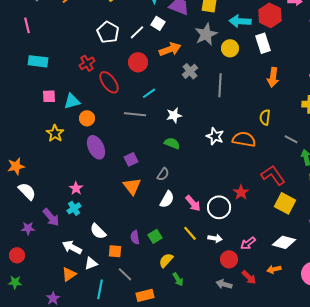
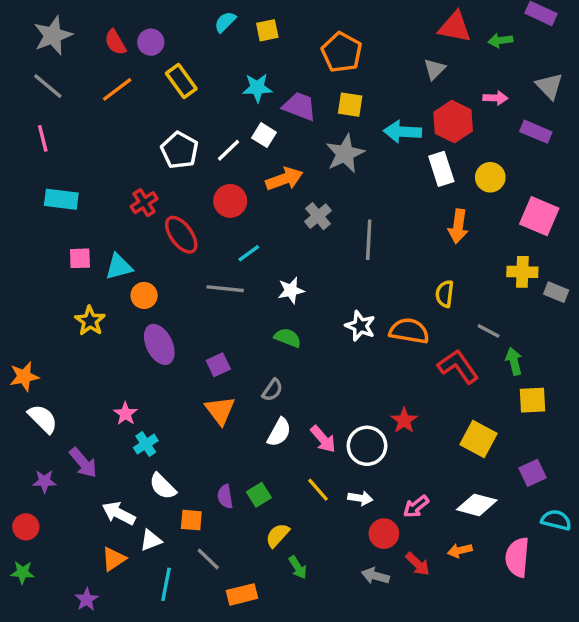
yellow circle: (230, 48) -> (490, 177), moved
red L-shape: (273, 175) -> (458, 366), moved
cyan cross: (74, 208) -> (146, 444), moved

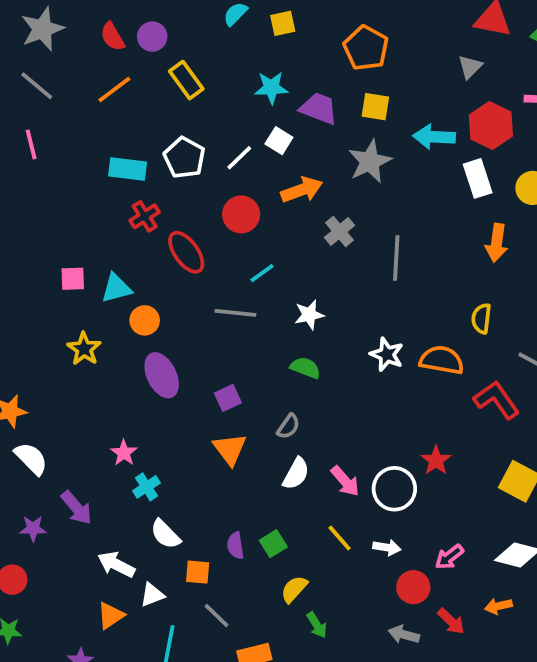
cyan rectangle: (61, 199) -> (128, 169), moved

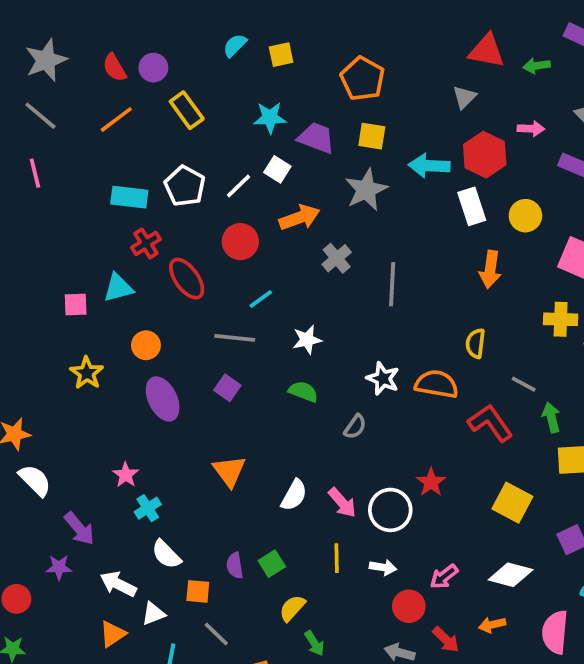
cyan triangle: (116, 288) -> (118, 288), moved
purple square: (228, 398) -> (227, 388), moved, turned -30
gray semicircle: (288, 426) -> (355, 427), moved
purple star: (33, 529) -> (59, 567), moved
yellow line: (340, 538) -> (337, 558), turned 40

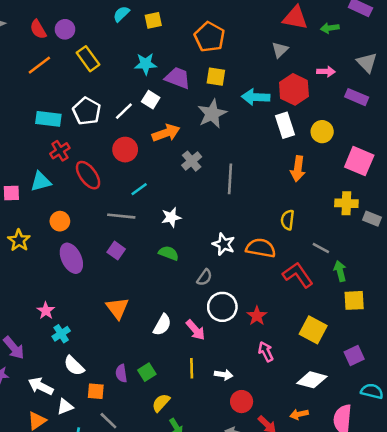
white circle: (390, 510) -> (222, 307), moved
pink arrow: (444, 577) -> (266, 352), moved, turned 102

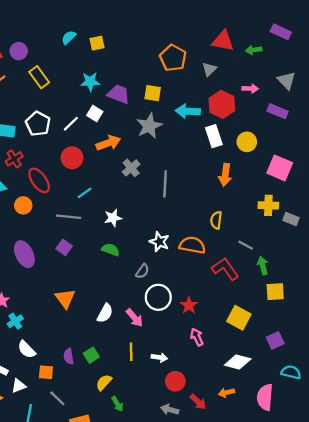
orange pentagon: (210, 37) -> (173, 58), moved
orange circle: (60, 221) -> (23, 205), moved

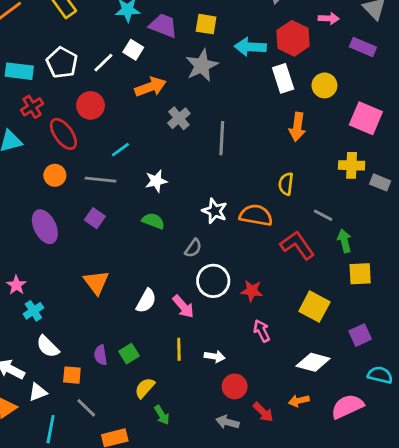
red circle: (72, 158) -> (91, 105), moved
orange circle: (23, 205) -> (55, 175), moved
red star: (189, 305) -> (252, 291), turned -30
pink semicircle: (265, 397) -> (347, 406), turned 60

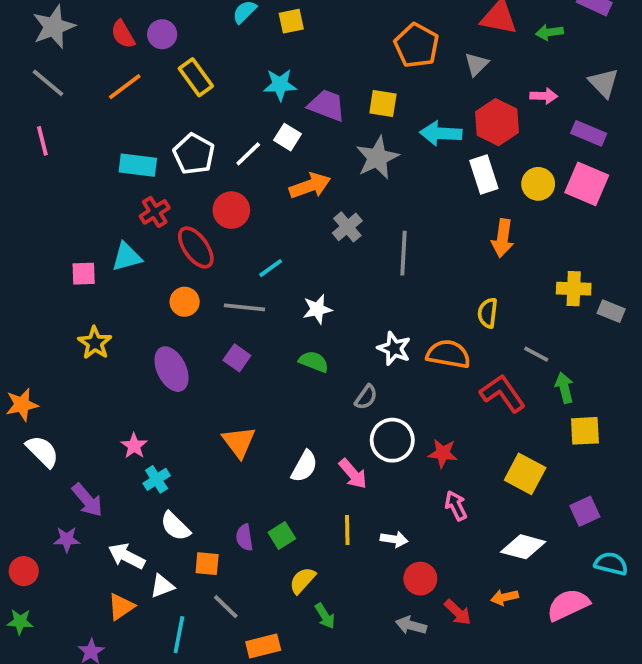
pink square: (366, 118) -> (587, 184), moved

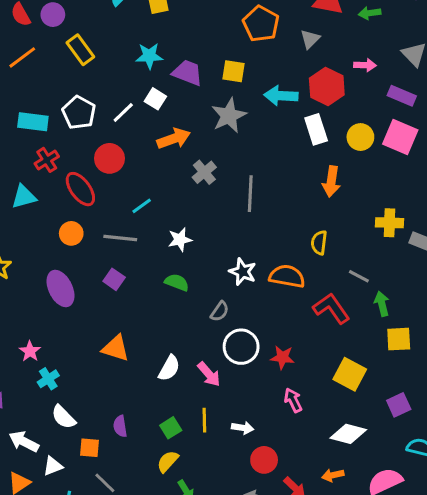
orange triangle: (239, 442) -> (116, 348), turned -36
green square: (282, 536) -> (171, 428), moved

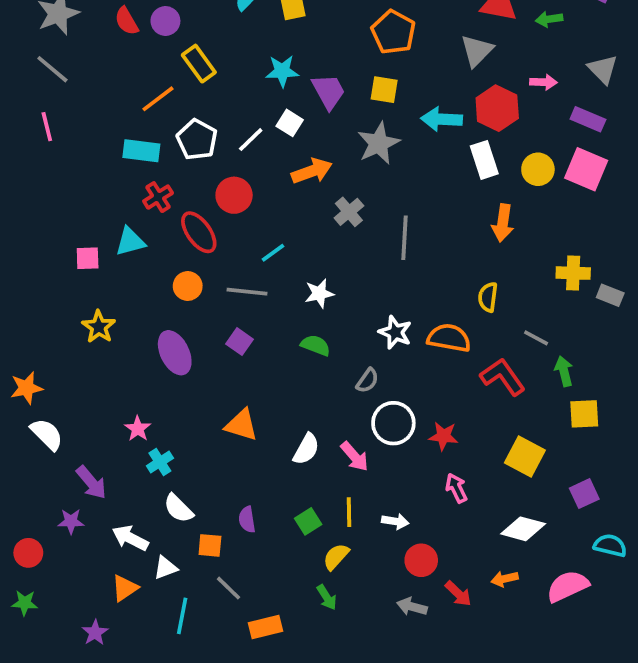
orange pentagon: (261, 24) -> (393, 32), moved
gray triangle: (310, 39) -> (477, 51), size x1.4
orange line: (22, 57) -> (158, 99), moved
purple trapezoid: (188, 73) -> (329, 91), turned 40
yellow semicircle: (168, 461) -> (336, 557), moved

